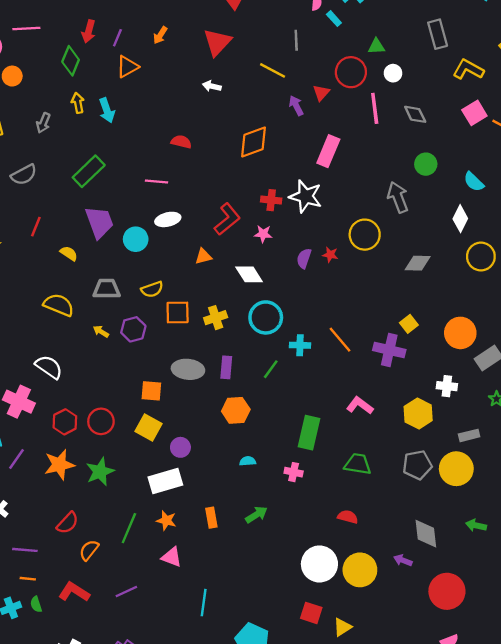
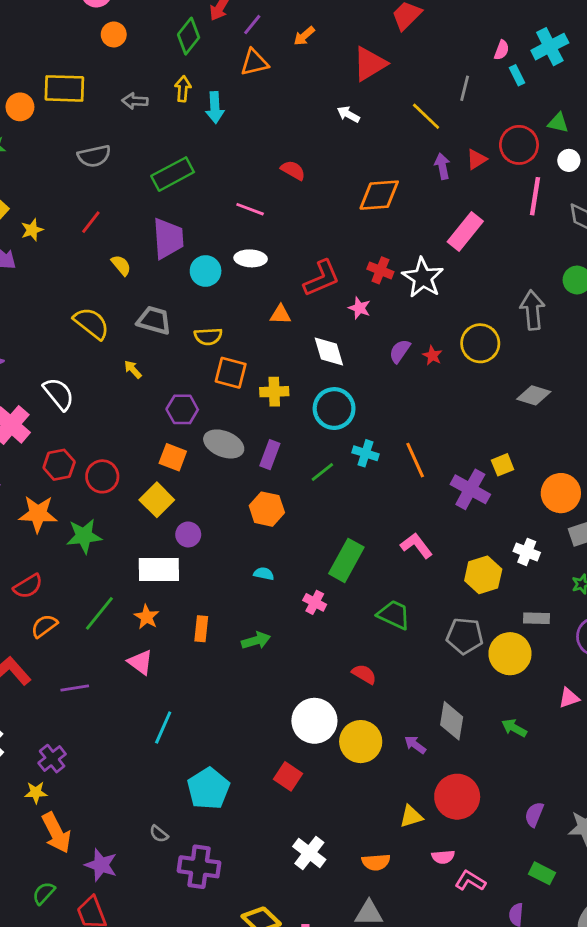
gray arrow: (43, 123) -> (135, 101), turned 54
purple hexagon: (133, 329) -> (182, 409), moved
yellow triangle: (342, 627) -> (411, 816), moved

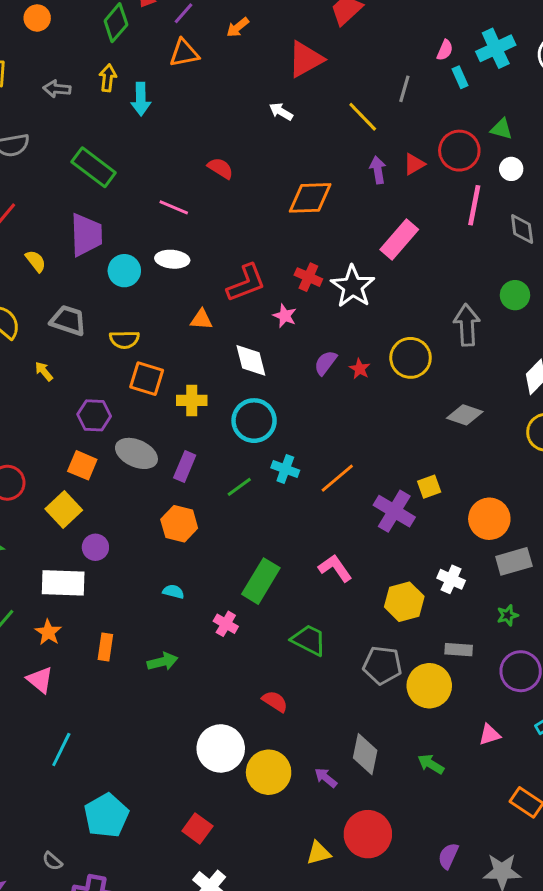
green rectangle: (173, 174) -> (94, 167), turned 63
orange line: (415, 460) -> (337, 478), turned 72
red square: (288, 776) -> (197, 829), moved

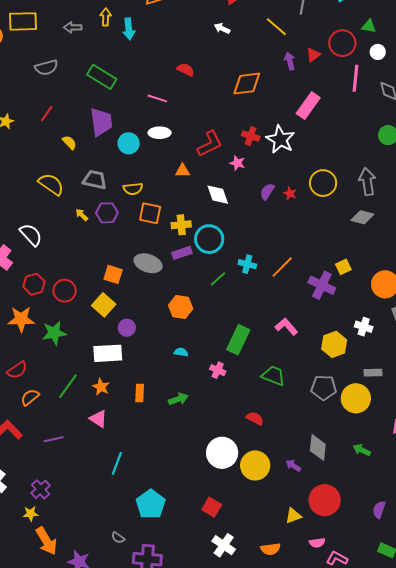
gray arrow: (467, 325) -> (367, 182), moved
purple hexagon: (94, 415) -> (107, 213), moved
cyan circle: (254, 421) -> (209, 239), moved
purple rectangle: (185, 467) -> (182, 253), moved, turned 54

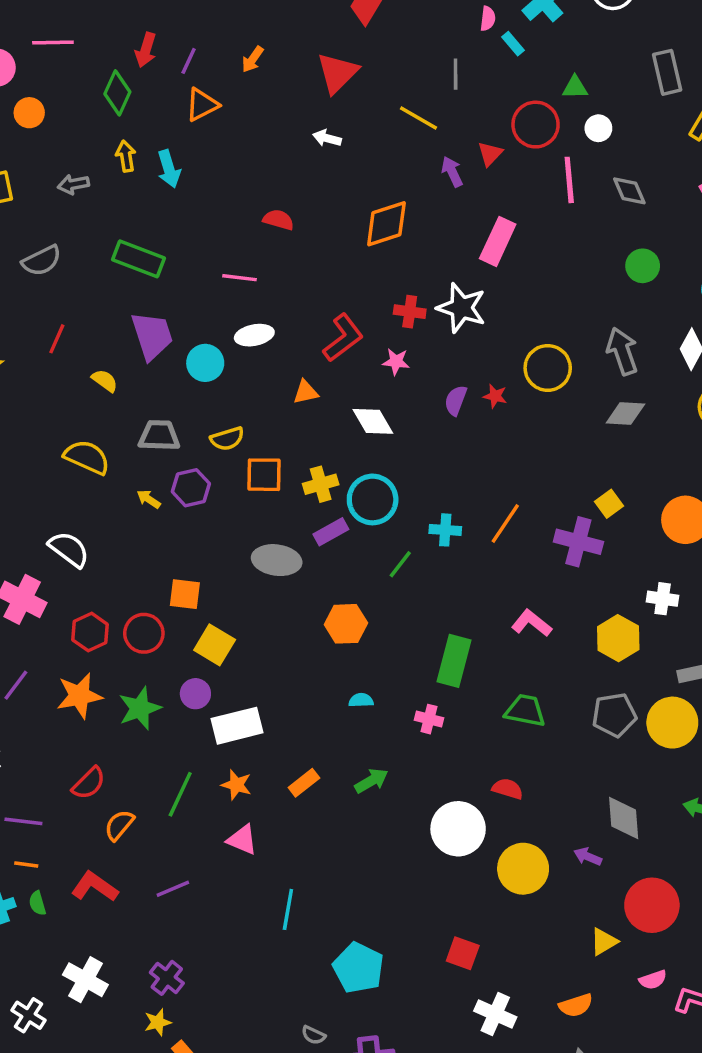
orange square: (113, 274) -> (185, 594), moved
purple circle: (127, 328) -> (195, 694), moved
orange rectangle: (140, 393) -> (304, 783), turned 60
white circle: (222, 453) -> (458, 829), moved

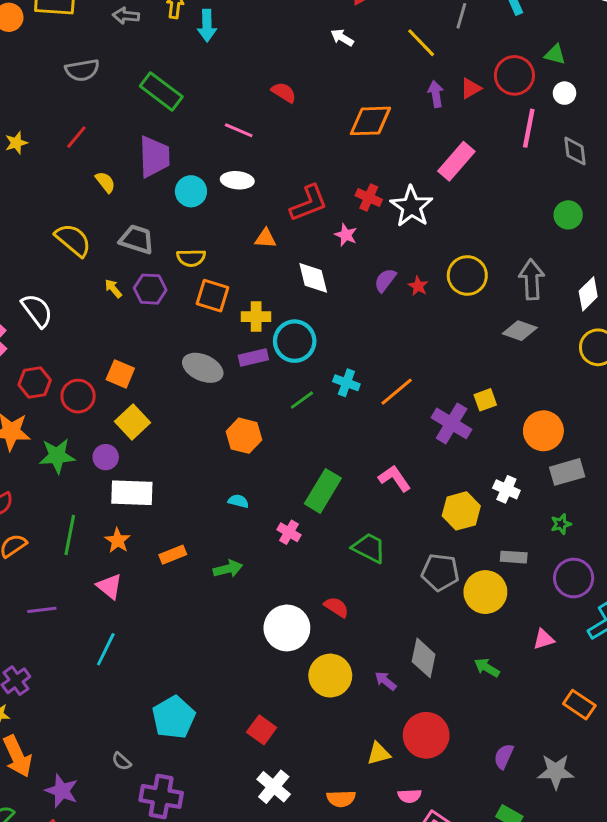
green line: (180, 794) -> (70, 535), turned -30
cyan line: (288, 909) -> (106, 649), moved

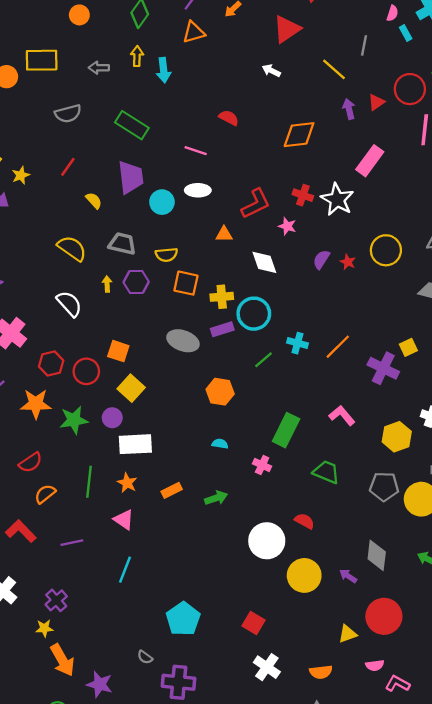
yellow arrow: (113, 288) -> (107, 284), turned 42
white semicircle: (37, 310) -> (69, 304), moved

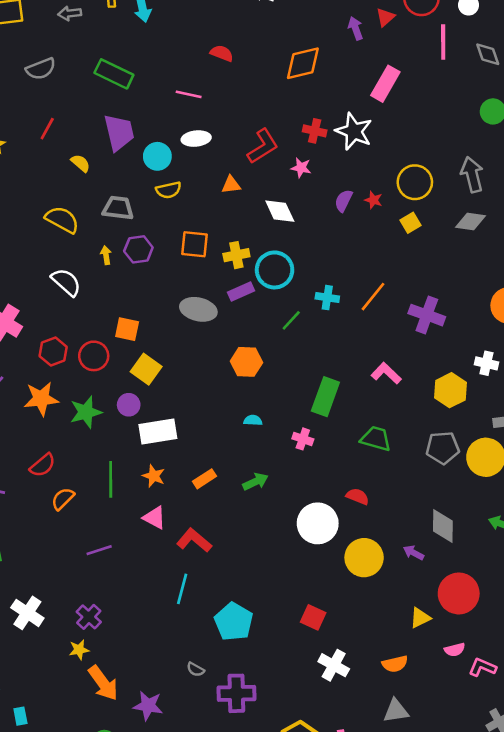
yellow semicircle: (166, 255) -> (169, 190), moved
yellow square: (408, 347) -> (410, 223), moved
red L-shape: (21, 531) -> (194, 540), moved
cyan line: (125, 570) -> (182, 589), moved

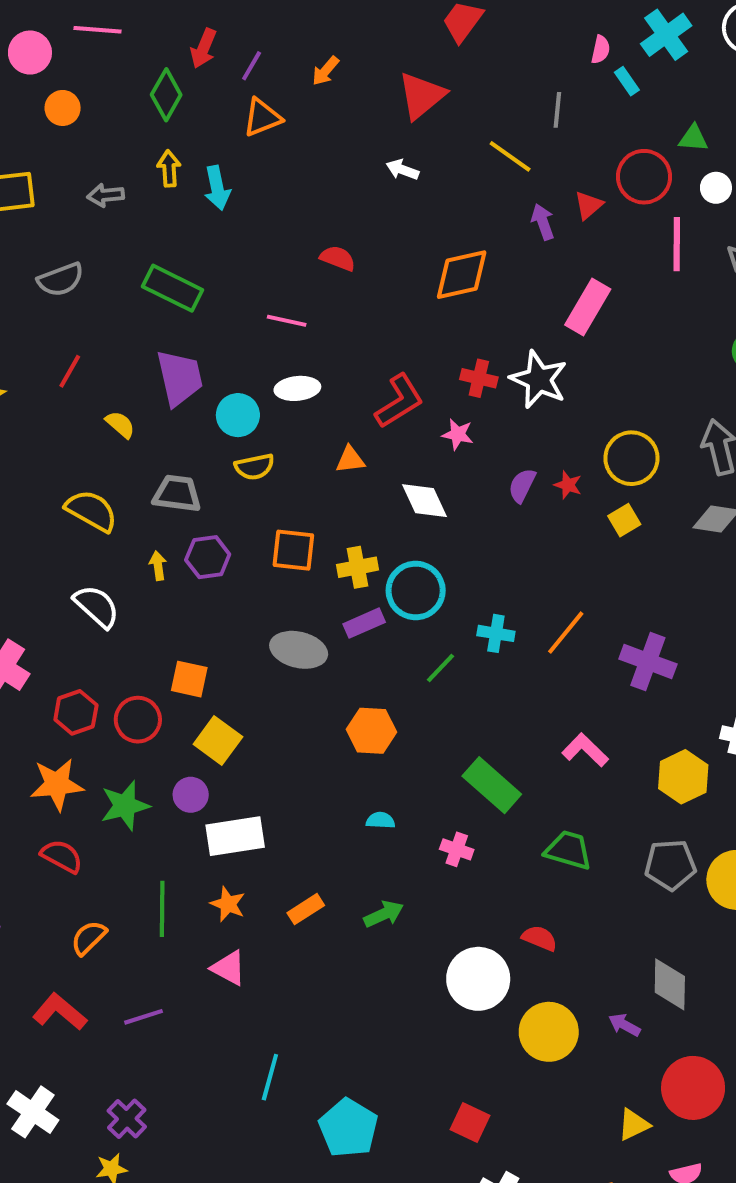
green rectangle: (325, 397) -> (492, 785), turned -69
red semicircle: (43, 465) -> (62, 856), moved, turned -112
red L-shape: (194, 540) -> (60, 1012), moved

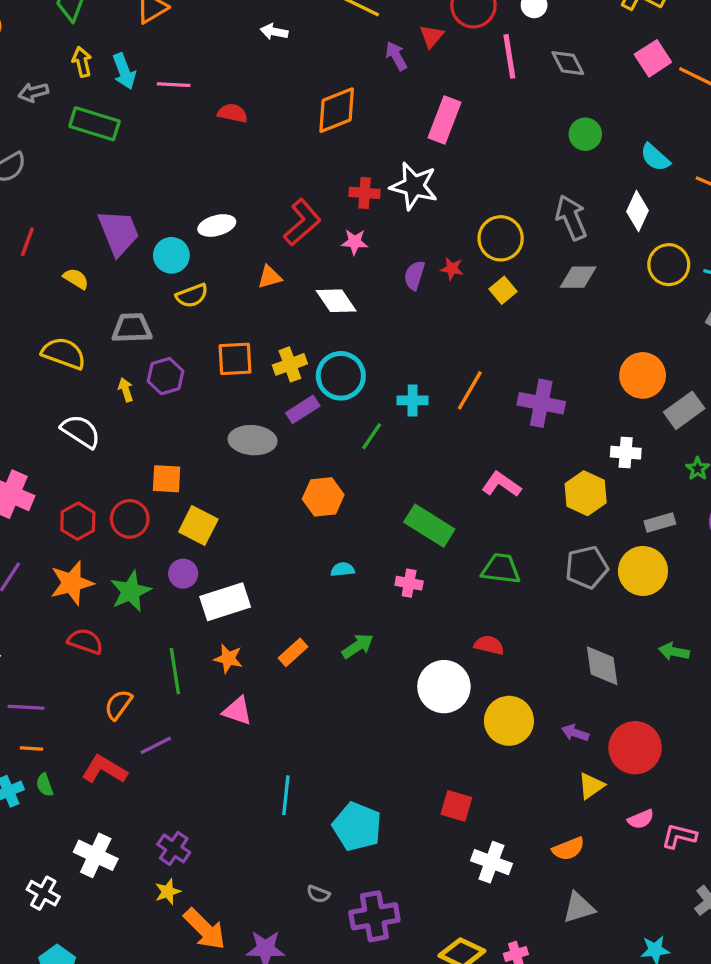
green rectangle: (172, 288) -> (94, 124), moved
pink line: (287, 321) -> (174, 85), moved
purple line: (143, 1017) -> (156, 745), moved
purple arrow: (624, 1025) -> (575, 733), moved

